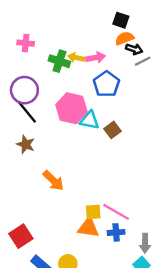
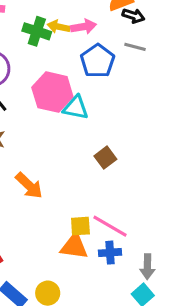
gray line: (143, 61) -> (135, 47), moved, turned 42
brown square: (112, 130) -> (105, 158), moved

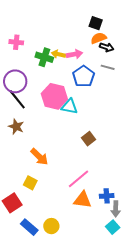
yellow square: (80, 226) -> (30, 183), moved, turned 32
pink line: (110, 226) -> (78, 179), moved, turned -70
orange triangle: (74, 246) -> (83, 200), moved
blue cross: (110, 253) -> (107, 196), moved

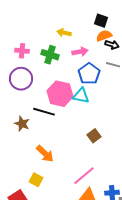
pink cross: (16, 42) -> (22, 51), moved
yellow arrow: (58, 54) -> (64, 33), moved
black line: (17, 99) -> (44, 112), moved, turned -35
cyan triangle: (69, 106) -> (81, 96), moved

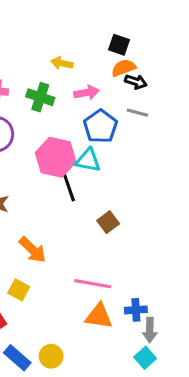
black line: (44, 112) -> (68, 185), moved, turned 55
pink line: (84, 176) -> (93, 284), turned 50

